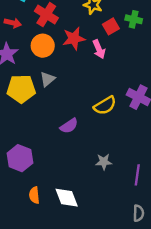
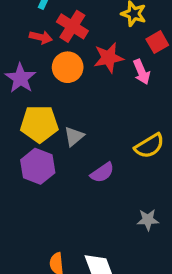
red arrow: (13, 23) -> (41, 37), moved
gray triangle: (47, 79) -> (74, 136), moved
purple hexagon: (20, 158) -> (38, 166), moved

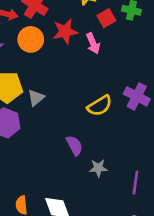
purple semicircle: (102, 173) -> (74, 145), moved, turned -84

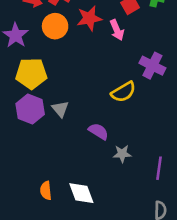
purple cross: (137, 96) -> (152, 66), moved
gray triangle: (36, 98) -> (60, 109), moved, turned -30
purple semicircle: (74, 145) -> (98, 131), turned -30

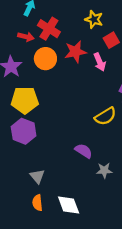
gray triangle: (60, 109) -> (37, 176), moved

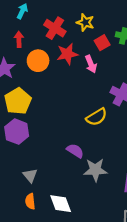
red cross: (49, 29) -> (55, 28), moved
red arrow: (26, 37) -> (19, 39), turned -105
yellow pentagon: (25, 100) -> (18, 101), turned -30
gray star: (104, 170) -> (95, 170), size x1.5

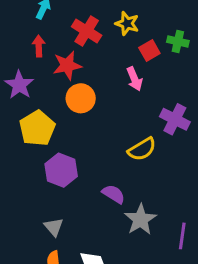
red star: (67, 54) -> (67, 65), moved
orange circle: (38, 61) -> (81, 98), moved
purple hexagon: (17, 132) -> (61, 170), moved
gray star: (95, 170) -> (140, 219), turned -30

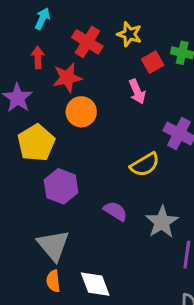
gray star: (140, 219) -> (162, 222), moved
gray triangle: (54, 227) -> (53, 245), size x1.6

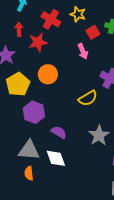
orange circle: (81, 112) -> (48, 74), moved
purple semicircle: (115, 211) -> (59, 132), moved
gray triangle: (53, 245) -> (29, 150), turned -45
white diamond: (95, 284) -> (56, 158), moved

